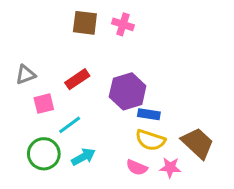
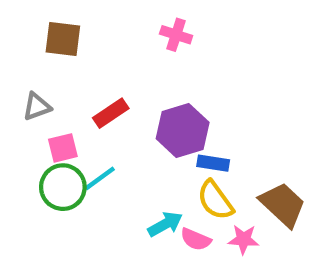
brown square: (85, 23) -> (63, 39), moved
yellow semicircle: (150, 140) -> (215, 200), turned 36
green circle: (44, 154) -> (63, 187), moved
cyan arrow: (83, 157) -> (165, 224), moved

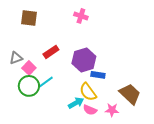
gray triangle: (37, 107) -> (16, 58), moved
pink square: (63, 148) -> (29, 68), turned -32
yellow semicircle: (215, 200) -> (88, 92), moved

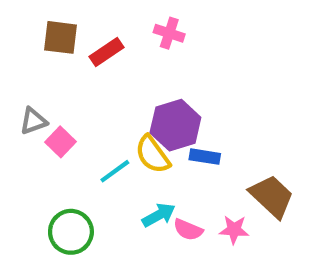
red rectangle: (51, 52) -> (106, 52), moved
cyan line: (46, 82) -> (115, 171), moved
green circle: (29, 86) -> (71, 232), moved
yellow semicircle: (88, 92) -> (152, 154), moved

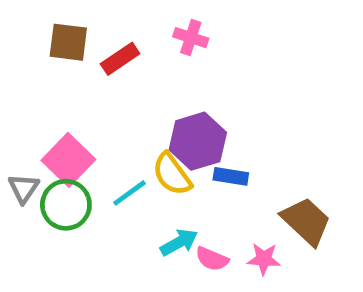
gray triangle: (33, 121) -> (24, 188), moved, turned -36
pink square: (61, 142) -> (68, 160), size x1.5
green circle: (71, 232) -> (66, 205), moved

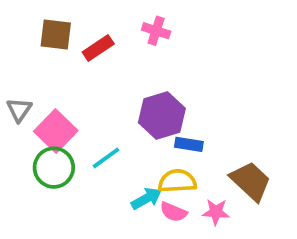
yellow semicircle: (172, 174) -> (177, 181), moved, turned 123
gray triangle: (24, 188) -> (19, 110), moved

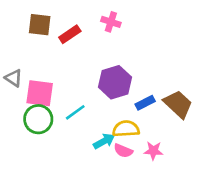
gray triangle: (19, 110) -> (14, 78), turned -30
pink square: (56, 131) -> (40, 93), turned -36
blue rectangle: (189, 144) -> (145, 103), moved, turned -36
brown trapezoid: (251, 181) -> (178, 104), moved

